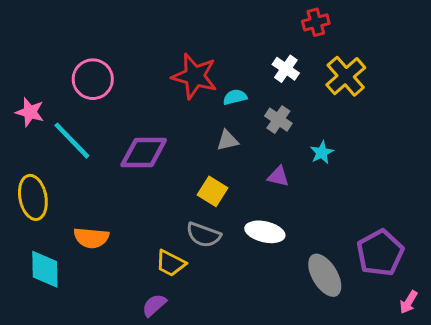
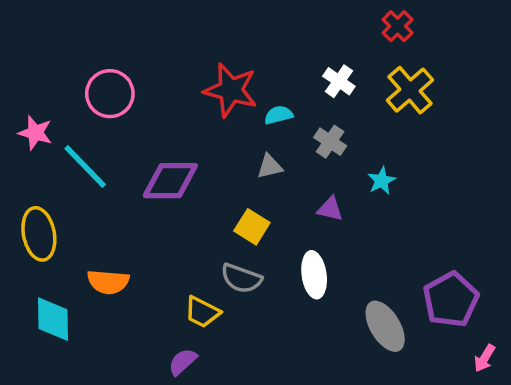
red cross: (316, 22) -> (398, 26), moved, turned -30
white ellipse: (265, 232) -> (314, 275), turned 69

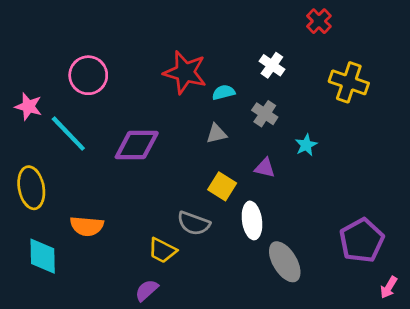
yellow cross: (410, 90) -> (349, 82), moved, turned -30
yellow square: (252, 227) -> (222, 186), moved
gray ellipse: (385, 326) -> (285, 262), moved

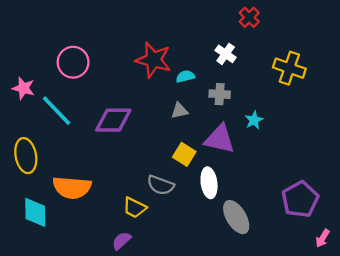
red cross: (319, 21) -> (249, 17), moved
gray cross: (265, 114) -> (220, 94), turned -30
purple triangle: (265, 168) -> (220, 139), size x1.8
orange semicircle: (87, 226) -> (72, 187), size x1.4

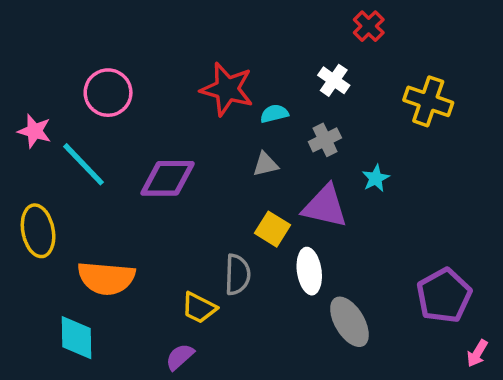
gray cross: (220, 94) -> (325, 140), turned -30
gray semicircle: (161, 185) -> (238, 275), turned -108
cyan diamond: (35, 212) -> (77, 338), moved

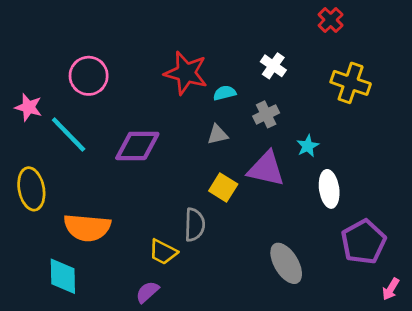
red cross: (369, 26) -> (331, 20), moved
white ellipse: (309, 271) -> (329, 189), moved

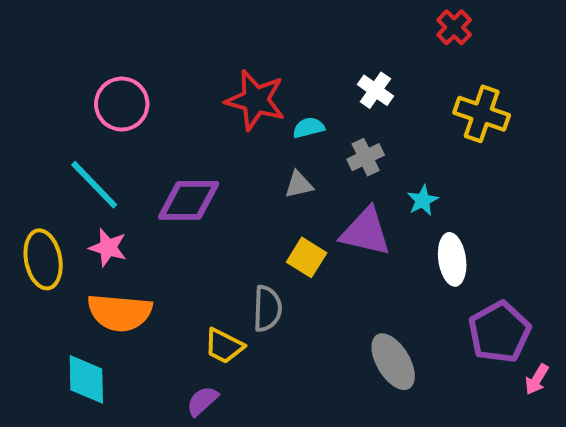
pink star: (28, 107) -> (108, 248), moved
pink arrow: (391, 289) -> (537, 379), moved

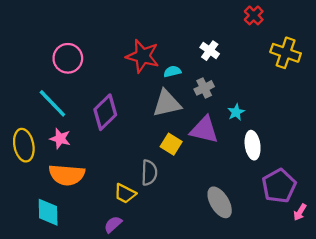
yellow cross: (482, 114) -> (286, 53), moved
gray triangle: (299, 185) -> (167, 103), size x1.8
purple diamond: (189, 200) -> (105, 112), turned -44

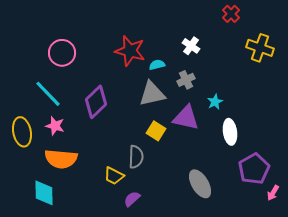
purple semicircle: (113, 224) -> (132, 199), moved

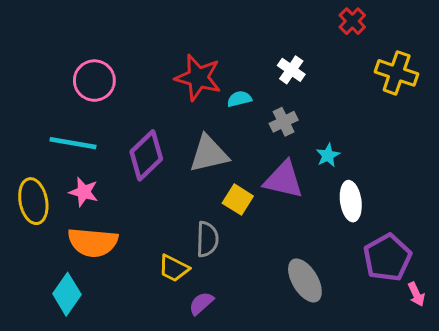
cyan line: (48, 94) -> (73, 143), turned -36
gray triangle: (152, 94) -> (209, 154), moved
cyan diamond: (44, 193) -> (67, 294), turned 36
pink arrow: (273, 193) -> (416, 294), turned -56

